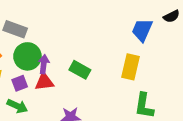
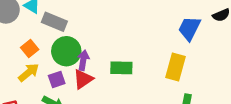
green rectangle: (80, 70) -> (121, 68), turned -30
red triangle: (44, 82) -> (83, 79), turned -30

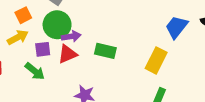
purple arrow: (83, 60) -> (71, 36), turned 60

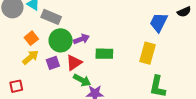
purple arrow: (71, 36) -> (81, 39), moved
green arrow: (35, 71) -> (82, 80), moved

